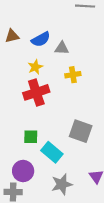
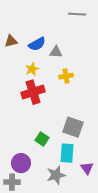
green square: (31, 137) -> (42, 139), moved, turned 32
cyan rectangle: (52, 152) -> (67, 153), moved, turned 54

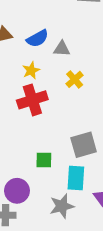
yellow cross: (66, 76) -> (75, 79), turned -32
gray square: (73, 127) -> (84, 145), turned -35
green square: (42, 139) -> (44, 160), turned -32

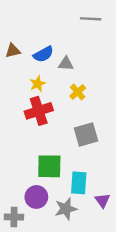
gray square: (84, 145) -> (86, 134), moved
green square: (44, 160) -> (49, 166), size x1.6
purple circle: (17, 191) -> (36, 197), moved

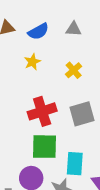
gray triangle: (66, 64) -> (74, 29), moved
red cross: (39, 111) -> (42, 111), moved

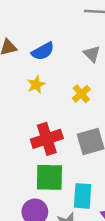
gray triangle: (74, 29) -> (92, 54), moved, turned 42

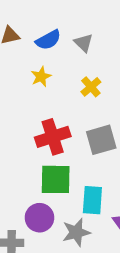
gray triangle: (92, 54) -> (84, 43), moved

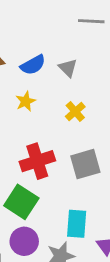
green square: (56, 179) -> (21, 202), moved, turned 32

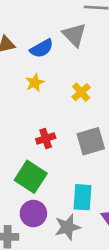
gray triangle: (68, 68) -> (74, 35), moved, size x1.4
red cross: (37, 161) -> (46, 138), size x0.6

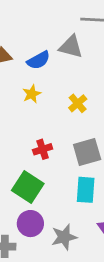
gray triangle: (74, 35) -> (71, 47), turned -30
cyan rectangle: (83, 197) -> (86, 190), moved

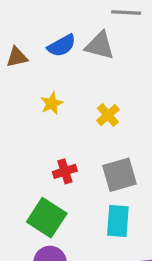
blue semicircle: (38, 60) -> (62, 46), moved

